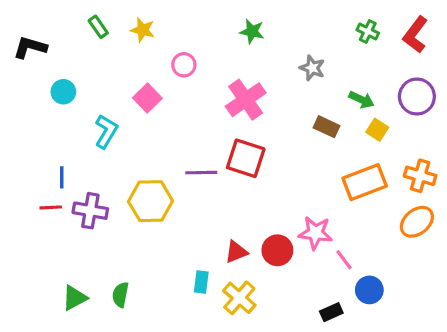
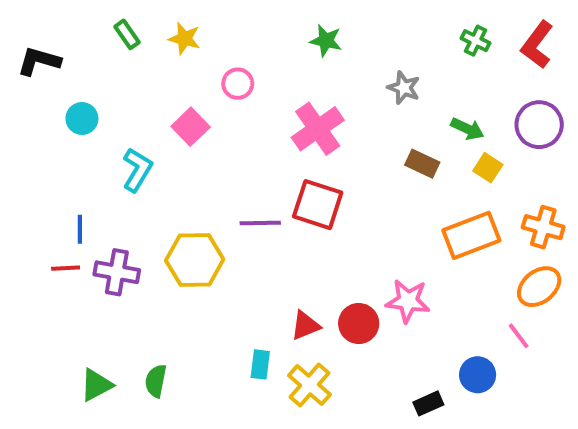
pink line: (344, 260) -> (519, 336), moved

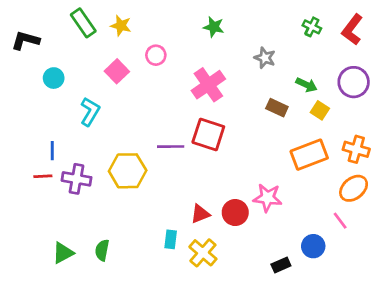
green rectangle: (127, 34) -> (83, 23), size x1.5
pink square: (191, 127) -> (117, 71), moved

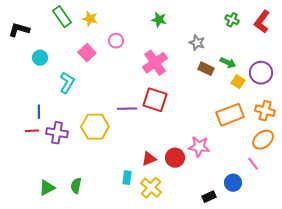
purple circle: (354, 82) -> (261, 73), moved
brown rectangle: (277, 108) -> (206, 69), moved

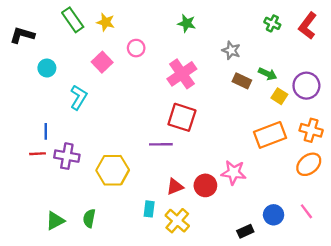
purple line: (127, 109) -> (161, 144), moved
yellow hexagon: (95, 127) -> (113, 170), moved
pink line: (253, 164) -> (306, 211), moved

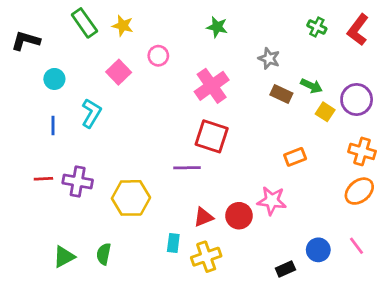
blue line: (46, 131) -> (53, 125), moved
orange rectangle: (270, 135) -> (295, 157), moved, size x0.6
yellow cross: (177, 221) -> (206, 257), turned 30

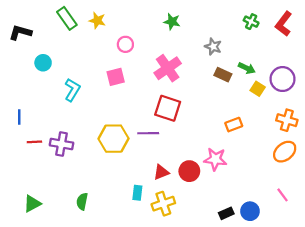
pink square: (119, 72) -> (116, 77), moved, turned 30
blue line: (53, 125) -> (19, 117), moved
yellow hexagon: (131, 198) -> (113, 139), moved
blue circle: (318, 250) -> (250, 211), moved
green triangle: (64, 257) -> (32, 204), moved

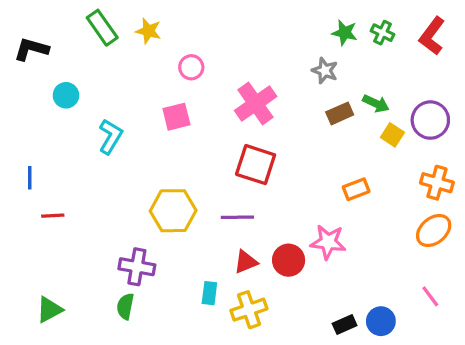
green star: (172, 22) -> (345, 33), moved
brown rectangle: (223, 75) -> (340, 113), turned -49
purple line: (148, 133) -> (237, 217), moved
purple cross: (61, 144) -> (137, 267), moved

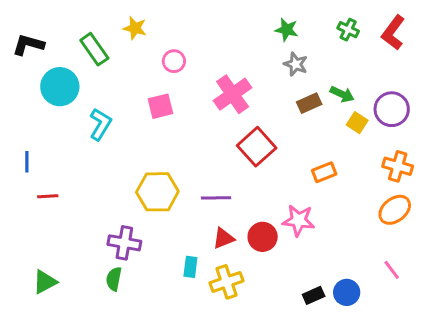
green rectangle: (102, 28) -> (94, 49), moved
green star: (345, 33) -> (287, 30), moved
cyan circle: (66, 95) -> (60, 87), size x1.6
red square: (256, 165) -> (257, 147), moved, turned 30

